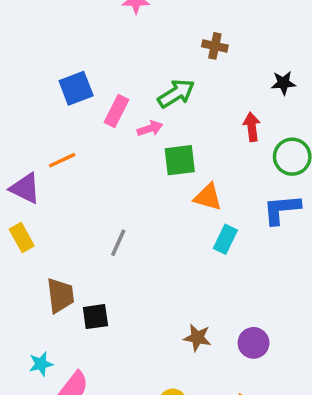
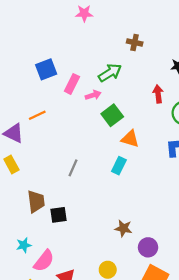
green square: (180, 160) -> (112, 115), turned -30
cyan rectangle: (225, 239) -> (119, 166), moved
purple circle: (254, 343) -> (148, 247), moved

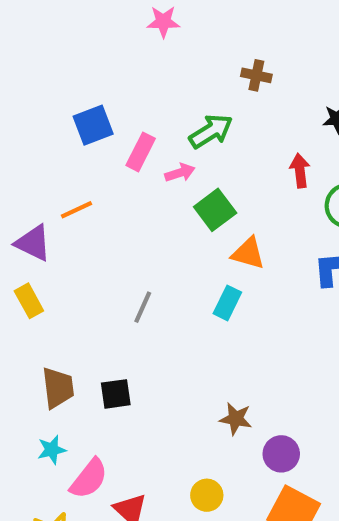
brown trapezoid: (36, 201) -> (58, 388), moved

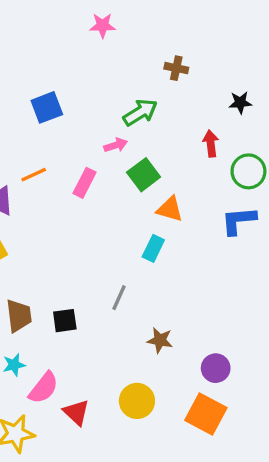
pink rectangle: (141, 152) -> (84, 183), moved
gray line: (143, 307) -> (119, 298), moved
purple circle: (281, 454) -> (216, 368), moved
yellow circle: (207, 495) -> (137, 401), size x1.4

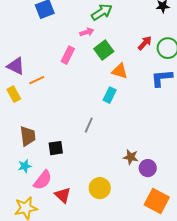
red arrow: (211, 144) -> (145, 43), moved, turned 49
orange line: (34, 175) -> (37, 80), moved
black square: (65, 321) -> (56, 148), moved
brown star: (160, 340) -> (131, 157), moved
orange square: (206, 414) -> (157, 201), moved

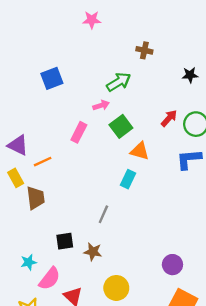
brown trapezoid: (28, 136) -> (36, 198), moved
brown star: (131, 157) -> (93, 252), moved

